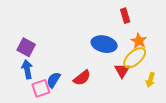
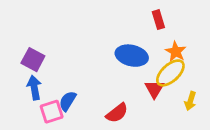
red semicircle: (82, 78) -> (117, 113), moved

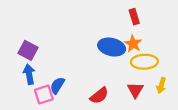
orange star: (176, 52) -> (133, 44), moved
yellow ellipse: (170, 73) -> (144, 62), turned 40
red triangle: (154, 89) -> (135, 90), moved

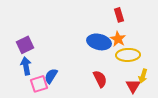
purple square: (28, 50) -> (25, 45), turned 36
red triangle: (135, 90) -> (133, 86), moved
red semicircle: (99, 96) -> (100, 79), moved, turned -78

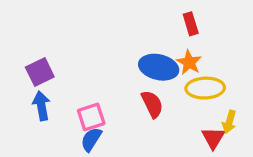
blue semicircle: (51, 76) -> (91, 139), moved
red semicircle: (100, 79) -> (152, 104), moved
pink square: (39, 84) -> (91, 117), moved

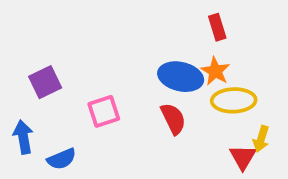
blue arrow: (41, 106) -> (23, 137), moved
pink square: (91, 117) -> (104, 111), moved
blue semicircle: (91, 139) -> (62, 159), moved, turned -145

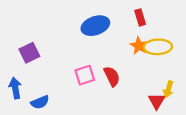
blue ellipse: (181, 77) -> (95, 26), moved, turned -32
yellow ellipse: (234, 100) -> (158, 47), moved
pink square: (104, 111) -> (85, 75), moved

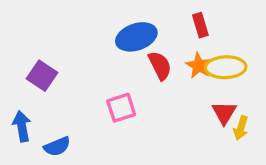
purple square: (29, 53) -> (42, 76), turned -30
red semicircle: (112, 76) -> (160, 66), moved
red triangle: (157, 101) -> (224, 113), moved

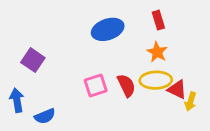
red semicircle: (160, 66) -> (126, 85), moved
yellow ellipse: (226, 67) -> (156, 80), moved
red triangle: (224, 113) -> (177, 89), turned -35

